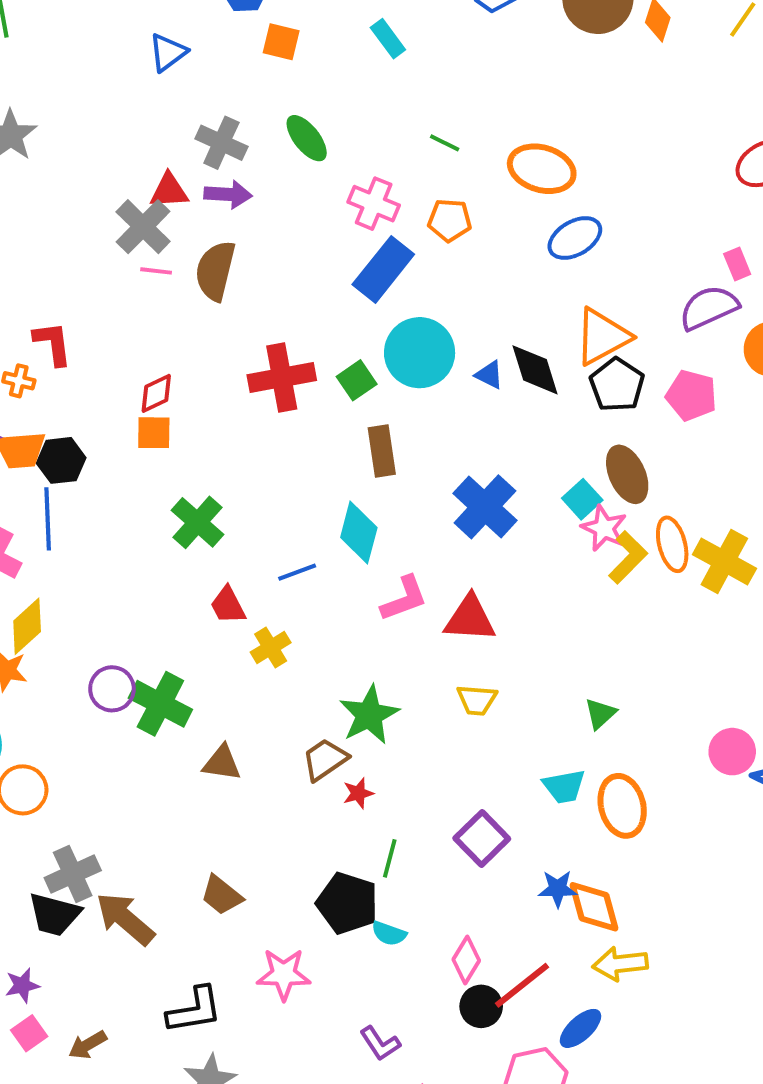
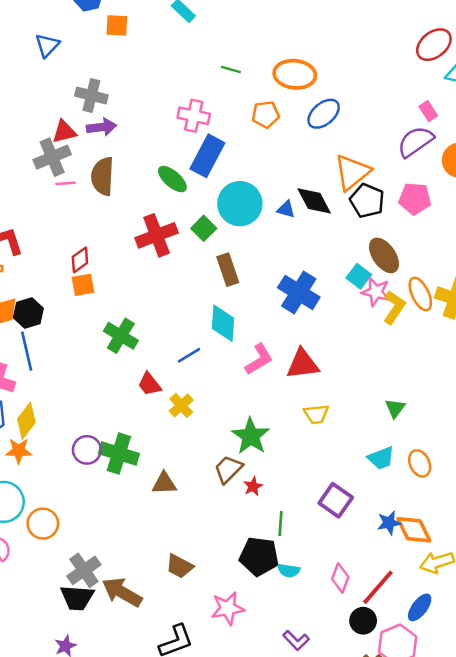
green ellipse: (307, 138) -> (172, 179), moved
orange pentagon: (450, 220) -> (266, 115), moved
gray cross: (143, 227) -> (52, 157), turned 33
orange ellipse: (622, 806) -> (420, 463), size x0.7
black circle: (481, 1006) -> (363, 621), moved

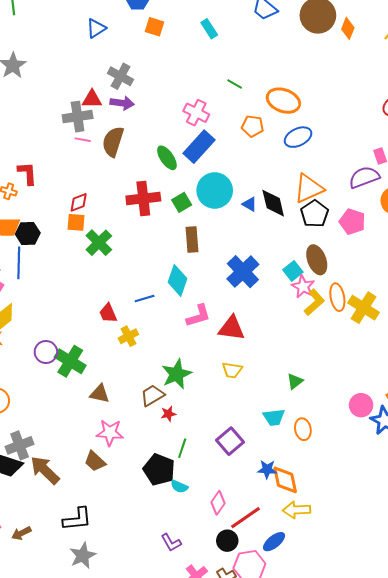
green cross: (121, 336) -> (99, 243), moved
pink star: (228, 608) -> (110, 433), moved

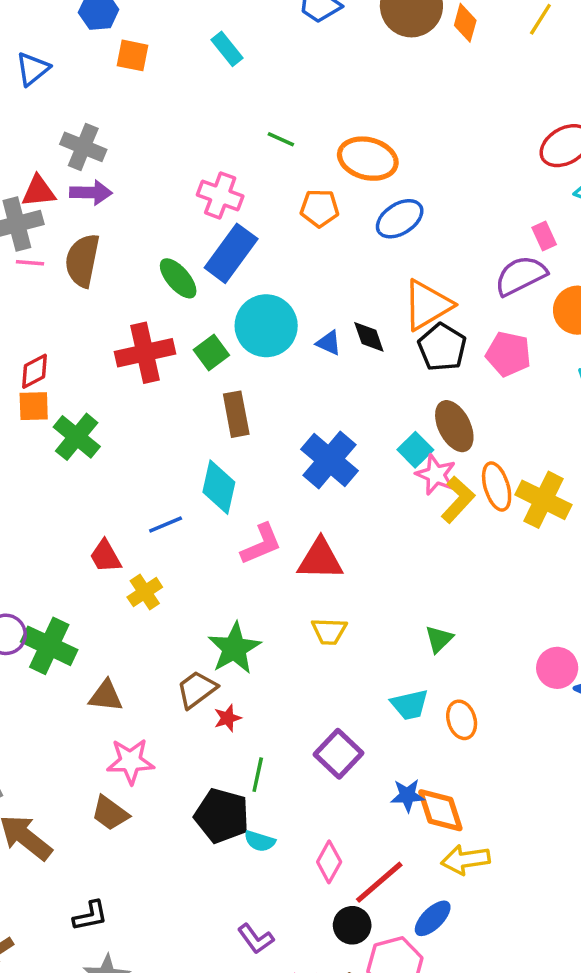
black diamond: (273, 203) -> (369, 337), size x0.7
black L-shape: (77, 519) -> (90, 916), size x0.7

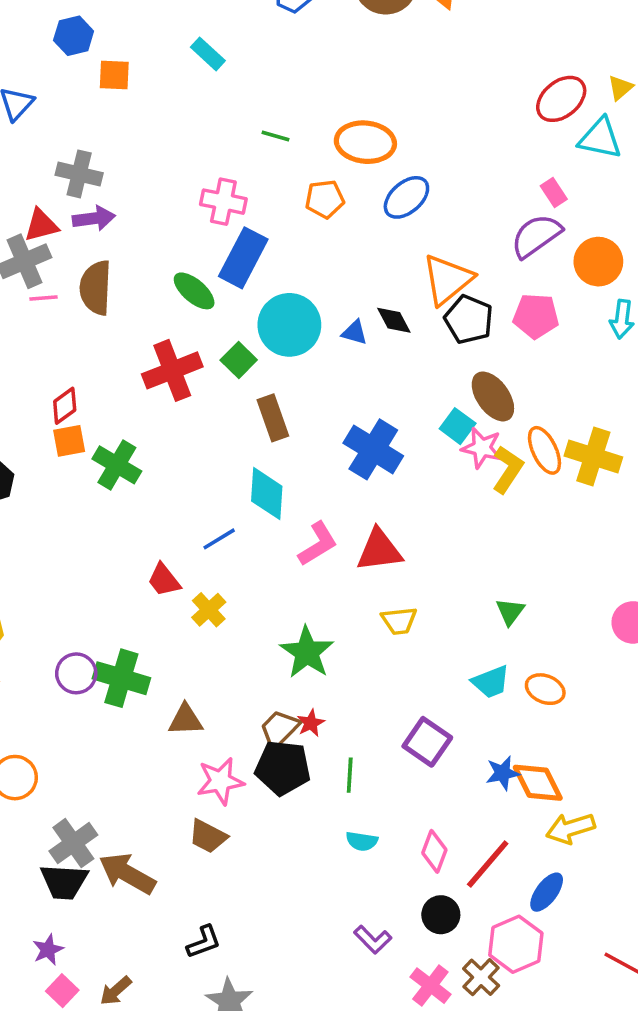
brown trapezoid: (197, 689) -> (279, 729), moved
orange ellipse: (462, 720) -> (545, 689), turned -42
black pentagon: (222, 816) -> (283, 768), moved
black circle: (352, 925) -> (441, 915), moved

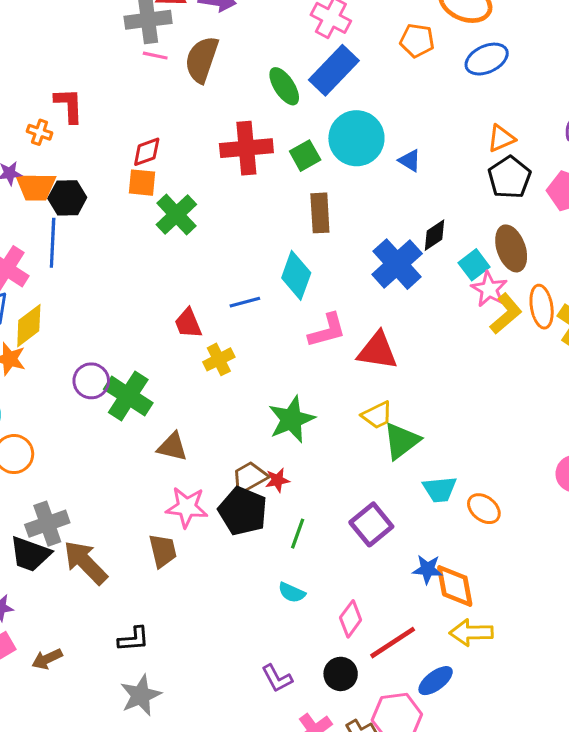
orange triangle: (447, 279) -> (501, 138), size x0.6
black diamond: (394, 320) -> (434, 235), moved, turned 68
green triangle: (510, 612) -> (401, 441), moved, size x1.5
yellow trapezoid: (399, 621) -> (377, 415), turned -36
brown trapezoid: (208, 836) -> (163, 551), turned -147

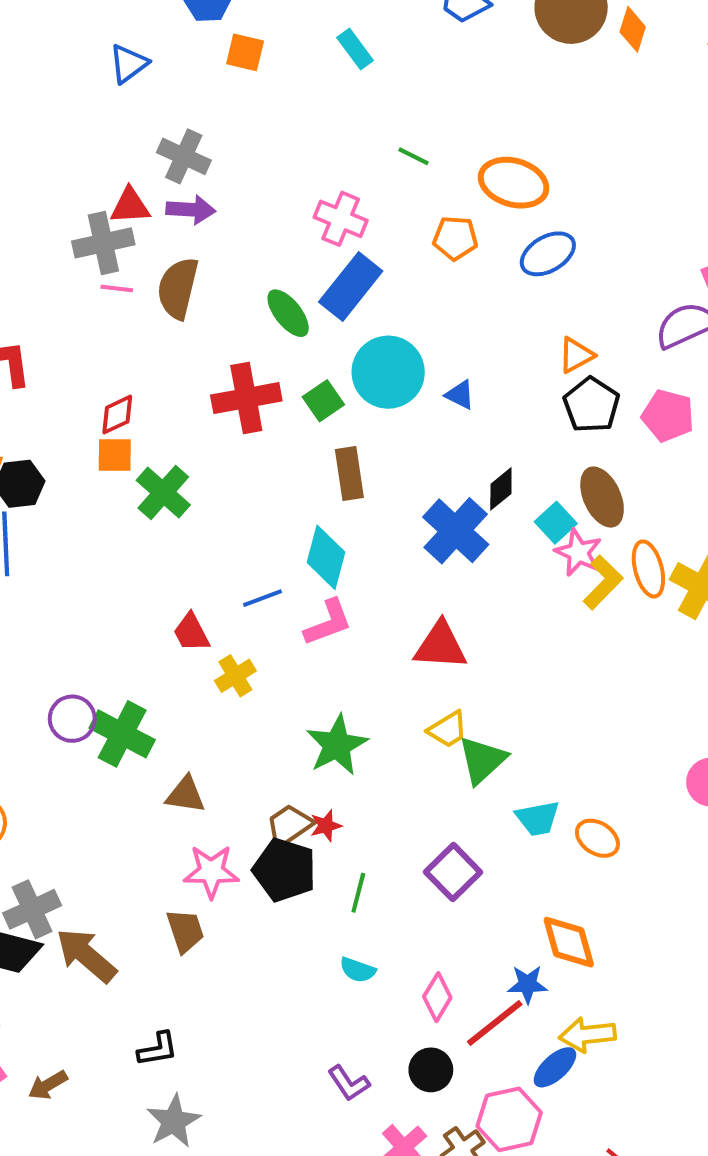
pink L-shape: (327, 330) -> (328, 623), moved
blue star: (427, 569) -> (528, 984), moved
yellow arrow: (471, 633) -> (587, 1035), moved

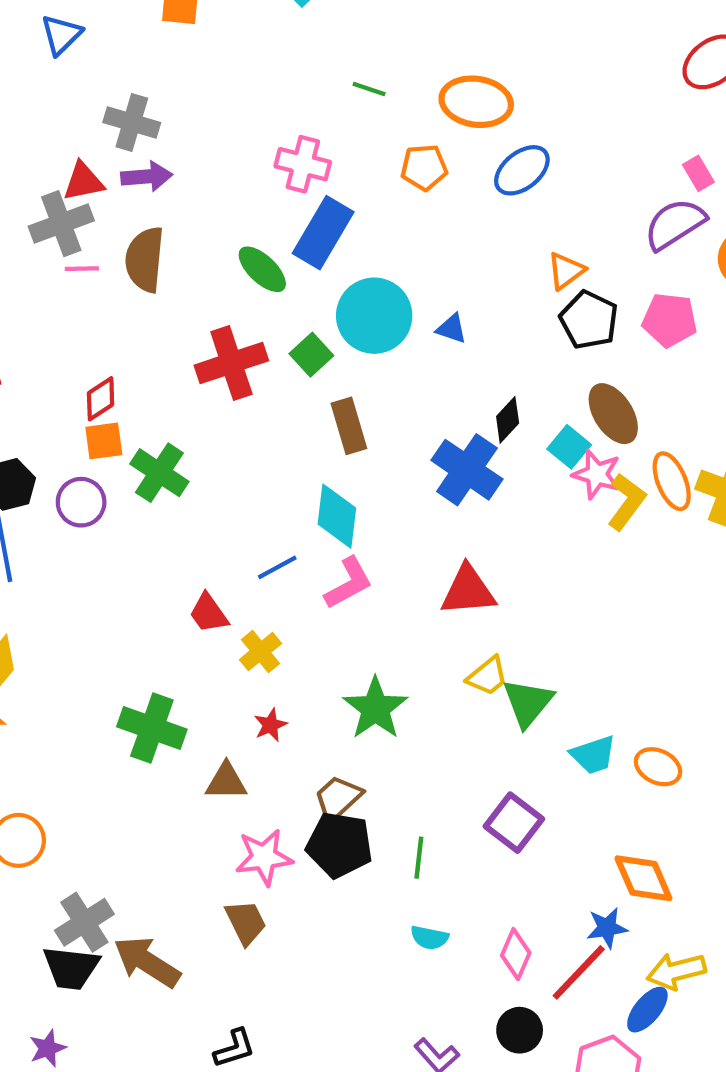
purple circle: (72, 719) -> (81, 502), moved
red star: (326, 826) -> (271, 725), moved

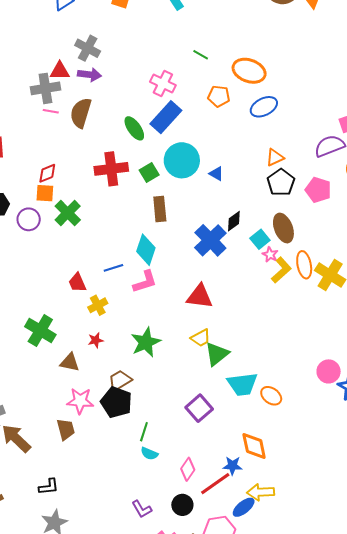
pink star: (597, 474) -> (270, 255), size x0.7
cyan trapezoid: (593, 755) -> (242, 384), size x1.4
green line: (419, 858) -> (144, 432), moved

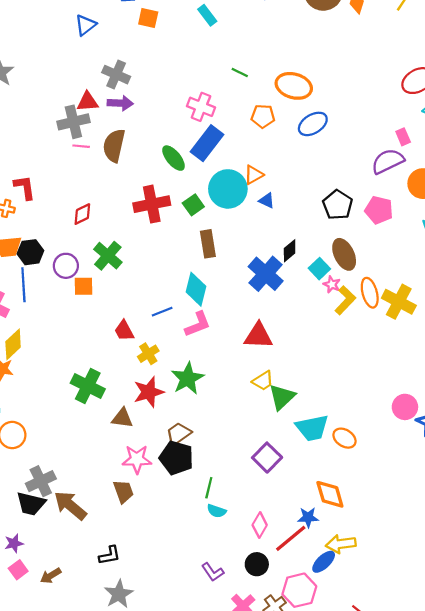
orange triangle: (275, 157) -> (254, 175), moved
orange square: (45, 193) -> (84, 286), moved
red star: (96, 340) -> (149, 392), size x1.8
green star: (146, 342) -> (188, 378), moved

